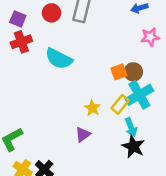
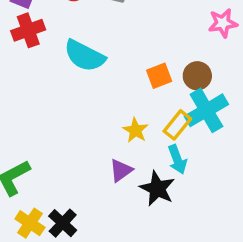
orange square: (119, 72) -> (159, 76), moved
cyan arrow: (131, 127) -> (177, 159), moved
black star: (133, 147) -> (157, 189), moved

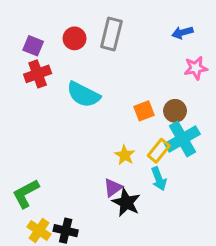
black star: (157, 189) -> (126, 202), moved
black cross: (63, 223) -> (66, 231), turned -30

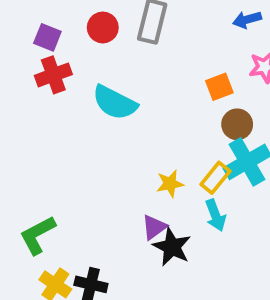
orange square: (144, 111) -> (219, 87), moved
yellow star: (125, 155) -> (170, 184), turned 30

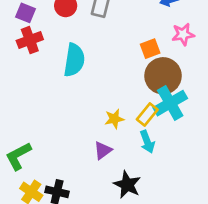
cyan semicircle: (115, 103) -> (74, 60), turned -108
brown circle: (237, 124) -> (163, 76), size x1.6
black star: (172, 247) -> (127, 185), moved

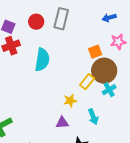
cyan cross: (170, 103) -> (109, 90), size x0.6
yellow rectangle: (147, 115) -> (87, 82), moved
purple triangle: (103, 150) -> (62, 123), turned 32

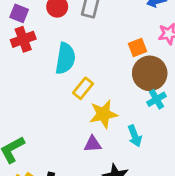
yellow rectangle: (87, 82) -> (83, 88), moved
yellow star: (70, 101) -> (103, 114), size x1.5

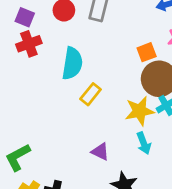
yellow star: (103, 114) -> (140, 111), moved
purple triangle: (93, 144) -> (100, 152), turned 30

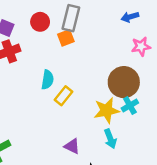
orange square: (147, 52) -> (66, 38), moved
cyan semicircle: (72, 63) -> (47, 80), moved, size x0.7

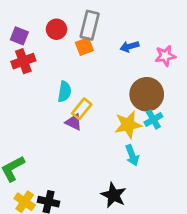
blue arrow: (130, 17) -> (129, 46), moved
purple triangle: (72, 146) -> (74, 122), moved

